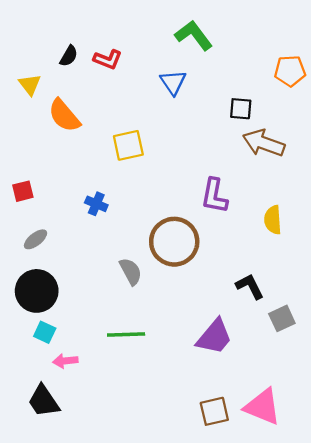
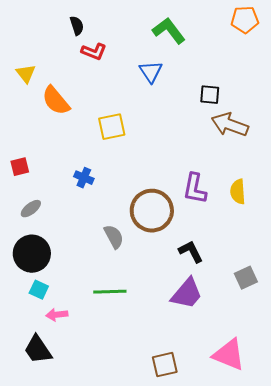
black semicircle: (69, 56) -> (77, 26), moved, turned -48
orange pentagon: (290, 71) -> (245, 20), moved
purple L-shape: (214, 196) -> (195, 189), moved
black L-shape: (250, 286) -> (191, 252), moved
brown square: (214, 411) -> (165, 365), moved

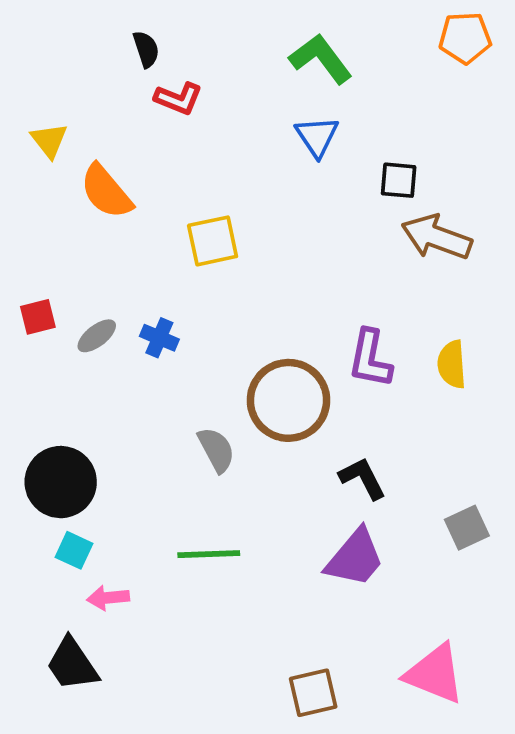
blue triangle: (151, 72) -> (317, 137), moved
gray ellipse: (31, 209) -> (97, 336), moved

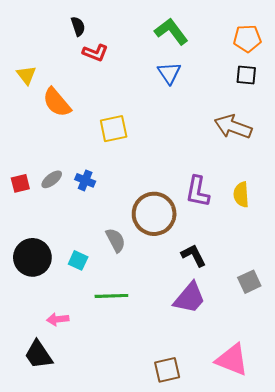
orange pentagon: (465, 38) -> (247, 39), moved
black square: (399, 180) -> (246, 75), moved
red square: (38, 317) -> (20, 183), moved
cyan square: (74, 550) -> (78, 260), moved

